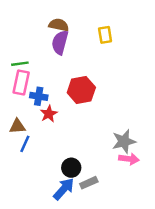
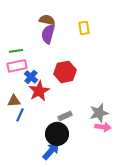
pink rectangle: (21, 83) -> (17, 66), turned 66
blue cross: (39, 96) -> (31, 77), turned 32
red star: (49, 114) -> (39, 91), size x1.5
black circle: (71, 168) -> (57, 134), size x1.5
gray rectangle: (89, 183) -> (65, 116), moved

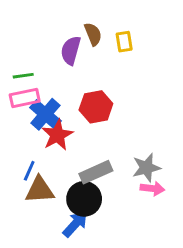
brown semicircle: (47, 20) -> (93, 34), moved, turned 56
blue cross: (31, 77) -> (45, 114), size x1.5
brown triangle: (14, 101) -> (40, 190), moved, size x1.5
gray rectangle: (65, 116) -> (96, 172), size x1.5

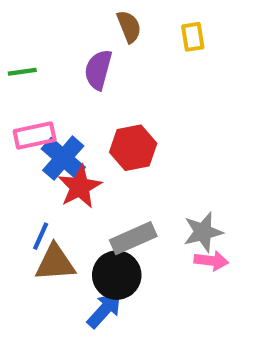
brown semicircle: (93, 34) -> (129, 27), moved
yellow rectangle: (124, 42) -> (193, 37), moved
green line: (23, 76) -> (22, 72), moved

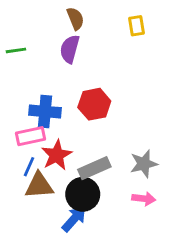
brown semicircle: (129, 27) -> (75, 19), moved
pink rectangle: (35, 135) -> (30, 136), moved
blue cross: (63, 158) -> (45, 111), turned -36
red star: (80, 187) -> (57, 155), moved
pink arrow: (211, 261) -> (144, 199), moved

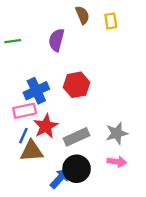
brown semicircle: (75, 19) -> (82, 15), moved
blue cross: (45, 111) -> (36, 91), turned -30
black circle: (83, 194) -> (77, 169), moved

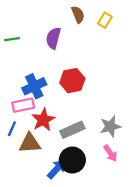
yellow rectangle: (111, 21) -> (105, 20), turned 40
blue line: (23, 136) -> (12, 129), moved
pink arrow: (117, 162) -> (110, 153), turned 48

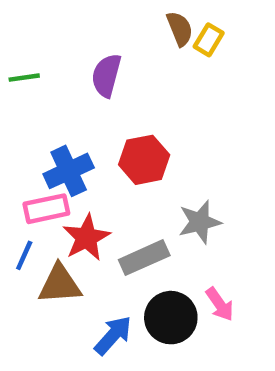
brown semicircle: (78, 15) -> (180, 29), moved
gray star: (110, 126) -> (200, 222), moved
black circle: (72, 160) -> (171, 318), moved

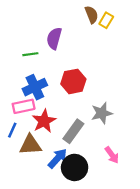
green line: (24, 78) -> (30, 54), moved
gray rectangle: (144, 258) -> (73, 131), turned -30
black circle: (171, 318) -> (75, 167), moved
blue arrow: (113, 335) -> (58, 158), moved

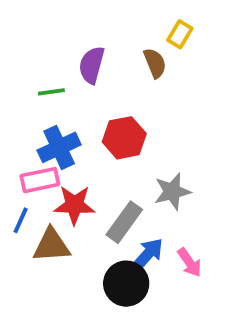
brown semicircle: (92, 15) -> (155, 63), moved
red star: (44, 121) -> (74, 205), turned 30
blue arrow: (58, 158) -> (147, 255), moved

